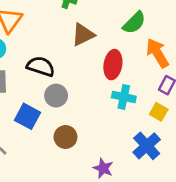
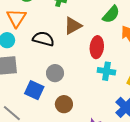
black semicircle: (41, 66) -> (43, 39), moved

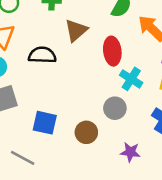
cyan cross: (106, 71) -> (131, 79), turned 36
gray circle: (55, 73) -> (115, 108), moved

